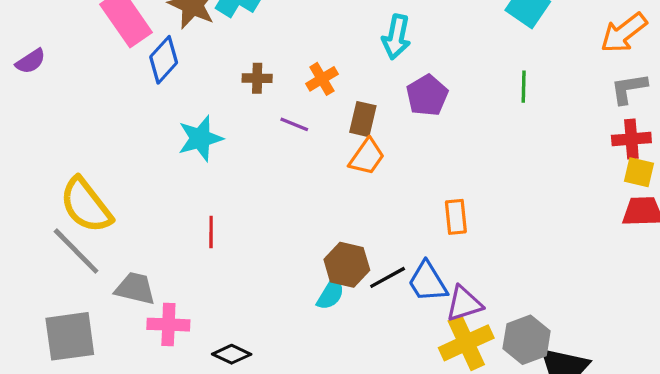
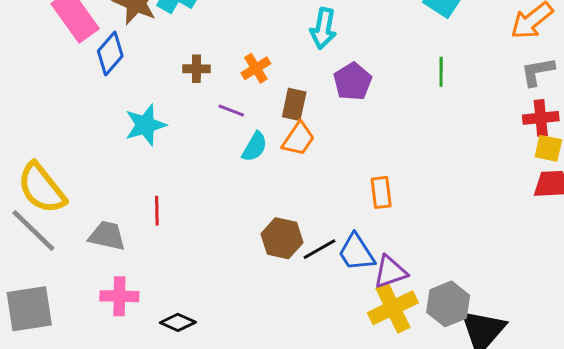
gray trapezoid: (135, 288) -> (107, 236), moved
cyan semicircle: (331, 294) -> (255, 147), moved

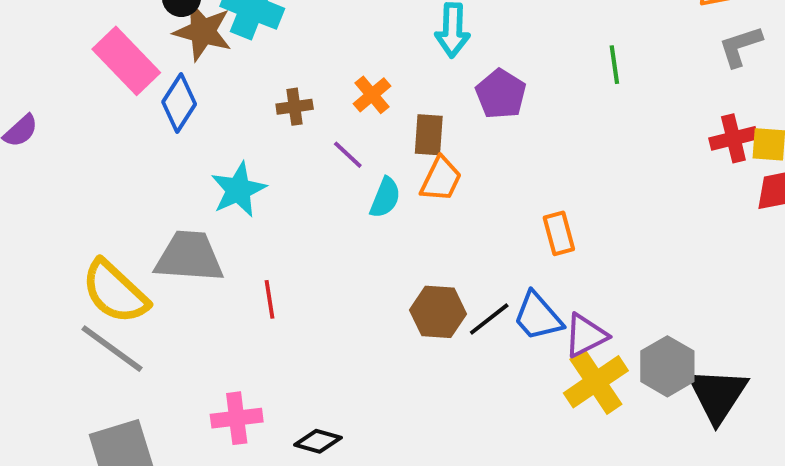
purple line: (231, 111) -> (348, 155), turned 30
red cross: (541, 118) -> (733, 138), moved
gray trapezoid: (107, 236) -> (189, 257), moved, size x1.4

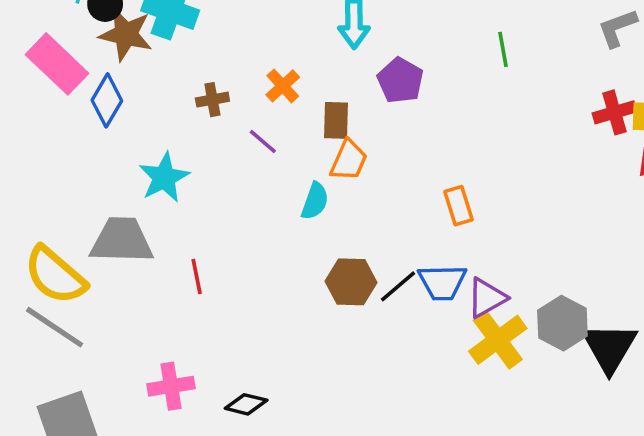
cyan semicircle: (385, 198) -> (315, 201), moved
blue trapezoid: (538, 316) -> (442, 282), turned -48

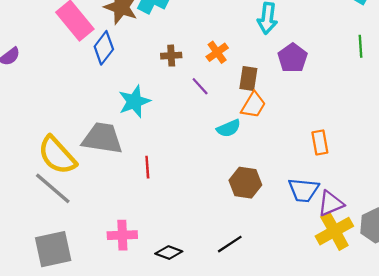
cyan semicircle: (315, 201) -> (229, 128), turned 40
black line: (398, 286) -> (230, 244), moved

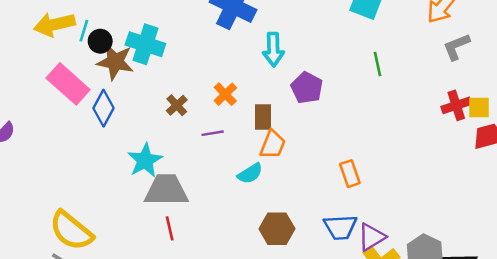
brown cross: (171, 56) -> (177, 105), turned -30
purple line: (200, 86) -> (213, 133), turned -48
gray trapezoid: (102, 138) -> (166, 190), moved

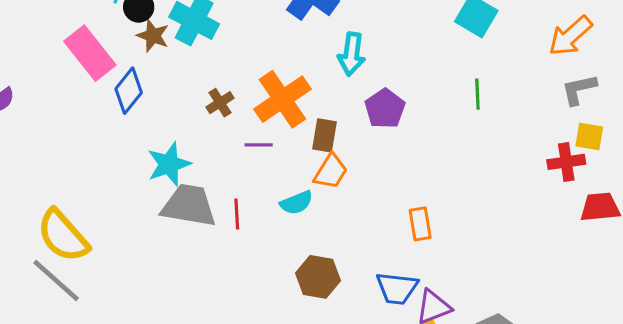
brown star: (115, 62) -> (153, 36), size x0.7
orange cross: (225, 94) -> (282, 99), size x1.8
yellow square: (479, 108) -> (589, 137), moved
red line: (170, 228) -> (237, 214), moved

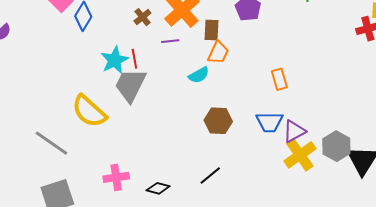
gray trapezoid: (189, 206) -> (130, 85), turned -66
red line: (237, 214) -> (134, 59), moved
yellow semicircle: (63, 236) -> (89, 111), moved

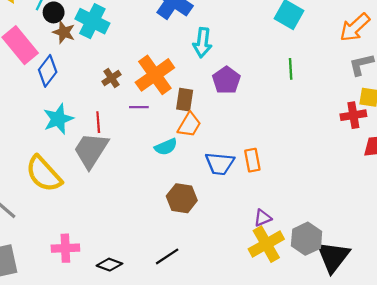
cyan star: (115, 60) -> (58, 119), moved
blue trapezoid: (269, 122) -> (220, 164), moved
purple triangle: (294, 131) -> (263, 218), size x0.7

